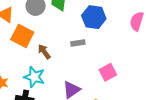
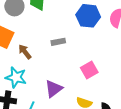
blue hexagon: (94, 17) -> (88, 16), moved

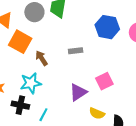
cyan star: (16, 77) -> (31, 83), turned -30
purple triangle: (54, 89) -> (78, 92), moved

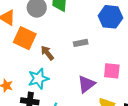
pink square: (104, 81) -> (112, 71), turned 36

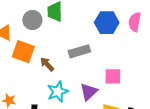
gray rectangle: (81, 43) -> (79, 51), size x1.5
cyan star: (38, 79) -> (58, 92), moved

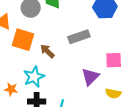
cyan star: (58, 92) -> (34, 77), moved

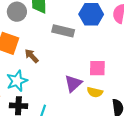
gray rectangle: (79, 37) -> (63, 31), moved, turned 30
yellow semicircle: (113, 93) -> (95, 92), moved

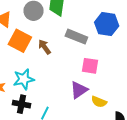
brown arrow: (32, 56) -> (44, 47), moved
pink square: (97, 68) -> (90, 66), moved

